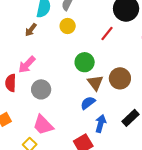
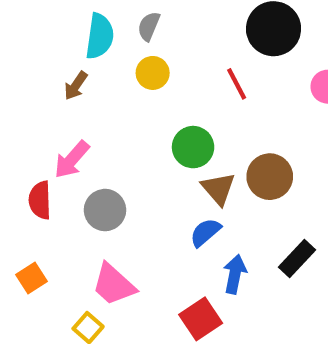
red line: (107, 34) -> (237, 84), turned -63

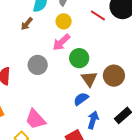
red line: (237, 84) -> (98, 15), moved, turned -35
pink arrow: (72, 160) -> (61, 42), moved
gray circle: (105, 210) -> (38, 65), moved

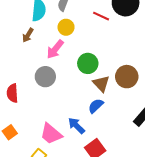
pink arrow: (61, 42) -> (55, 49), moved
blue arrow: (93, 120) -> (76, 126), moved, turned -54

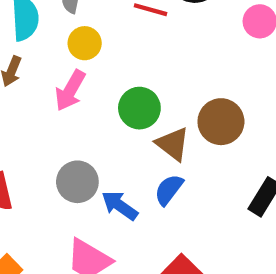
gray circle: (45, 77) -> (77, 182), moved
blue arrow: (76, 126) -> (120, 206), moved

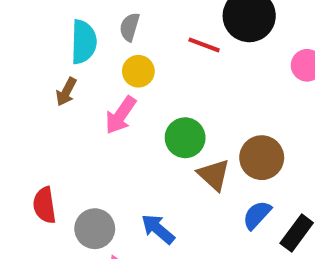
gray circle: (77, 182) -> (95, 229), moved
blue semicircle: (169, 190) -> (257, 215), moved

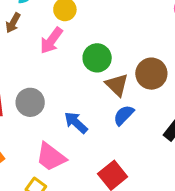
blue semicircle: (257, 215) -> (124, 115), moved
gray circle: (95, 229) -> (30, 102), moved

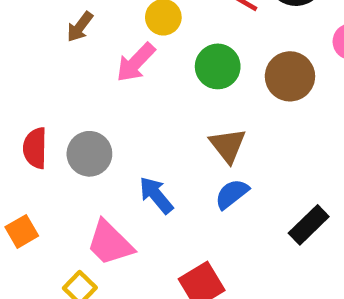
green circle: (97, 58) -> (218, 66), moved
brown circle: (151, 74) -> (290, 76), moved

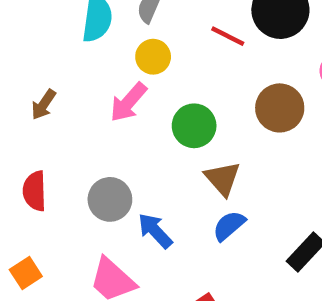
brown arrow: (80, 27) -> (44, 104), moved
green circle: (218, 66) -> (194, 126), moved
gray circle: (89, 154) -> (110, 199), moved

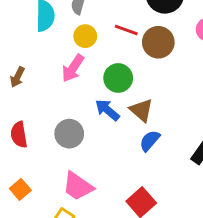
red line: (228, 36) -> (126, 30), moved
brown circle: (280, 108) -> (158, 42), moved
blue arrow: (155, 231) -> (107, 110), moved

